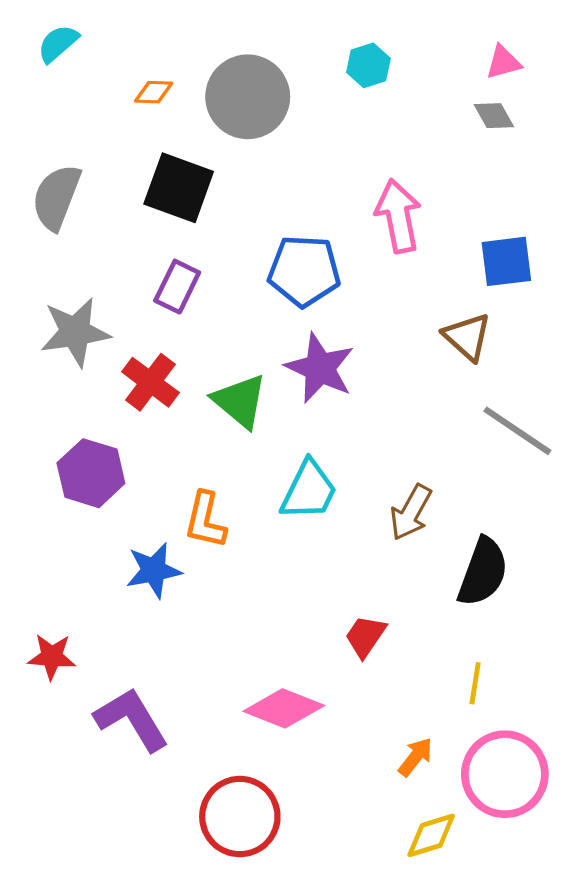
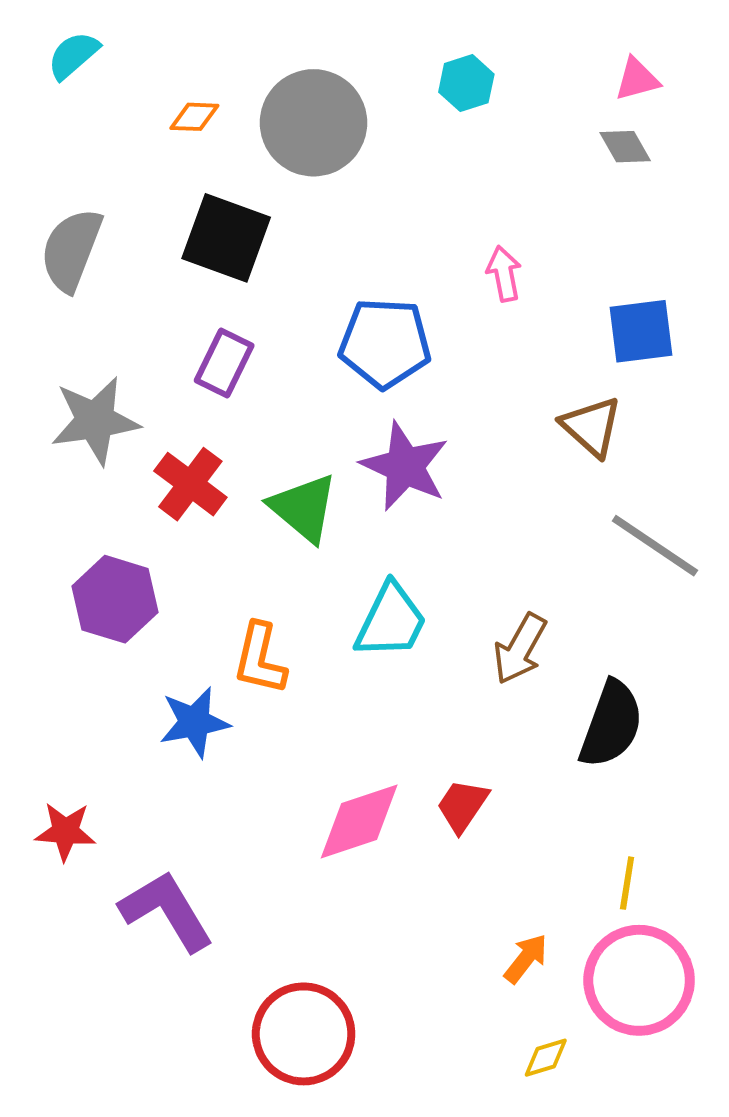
pink arrow: (398, 216) -> (504, 274), size x0.6
yellow line: (475, 683) -> (627, 883), moved
pink diamond: (284, 708) -> (359, 822), moved, turned -40
yellow diamond: (431, 835) -> (546, 1058), size x0.7

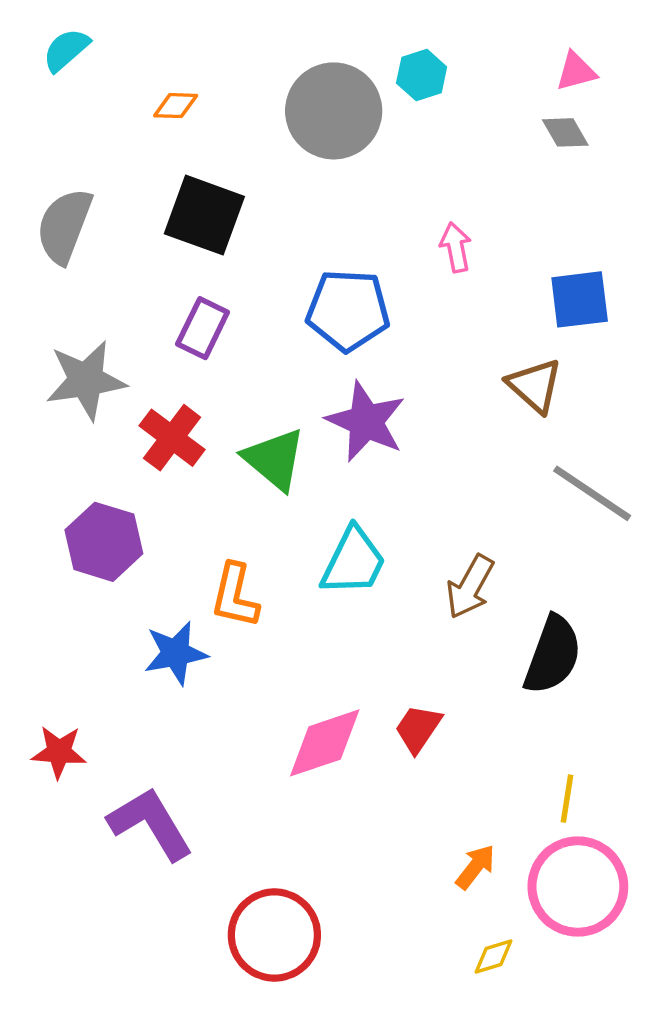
gray circle: (313, 123) -> (334, 111), moved

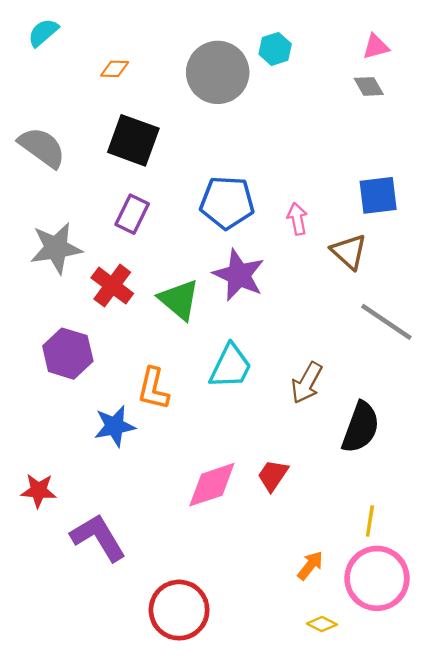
gray semicircle: (64, 226) -> (42, 147), turned 105
pink arrow: (456, 247) -> (297, 219), moved
yellow diamond: (493, 957) -> (322, 624), turned 44

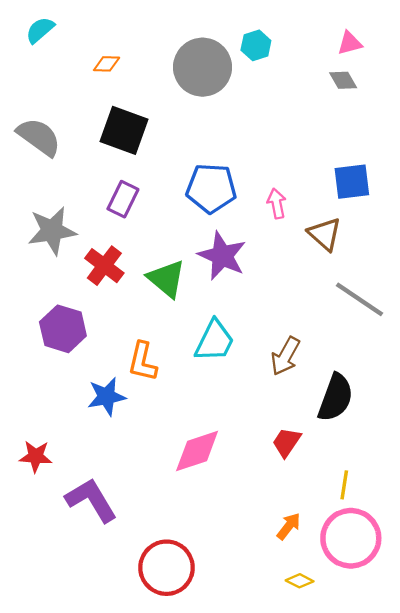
red trapezoid: (273, 475) -> (286, 442), moved

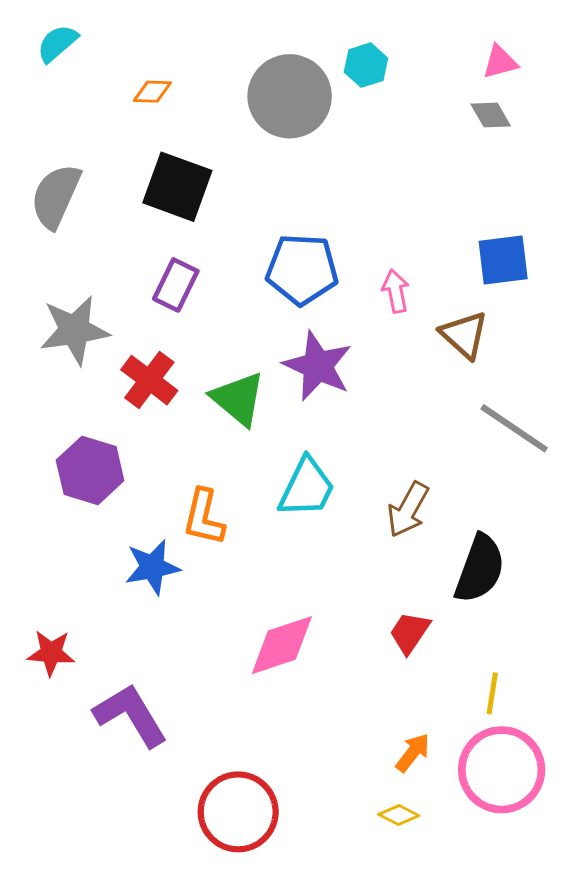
gray semicircle: (39, 137) -> (56, 196), turned -102
yellow diamond: (300, 581) -> (399, 815), moved

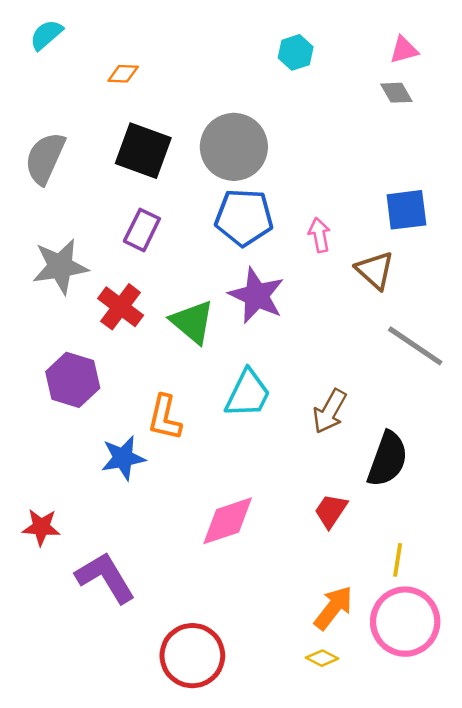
gray circle: (290, 96) -> (234, 147), moved
orange arrow: (413, 753) -> (333, 608), size x1.4

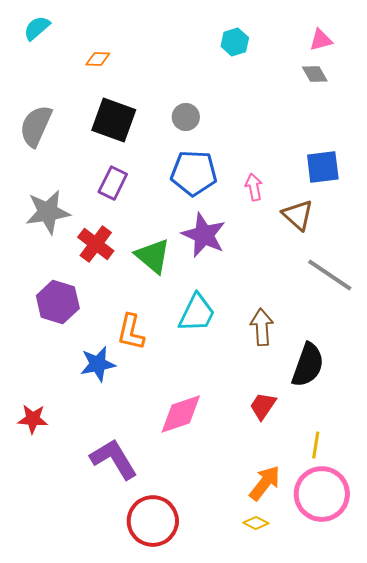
gray circle: (234, 147) -> (186, 117), size x0.5
brown arrow: (330, 411) -> (262, 327), turned 147
purple L-shape: (105, 578) -> (114, 459), moved

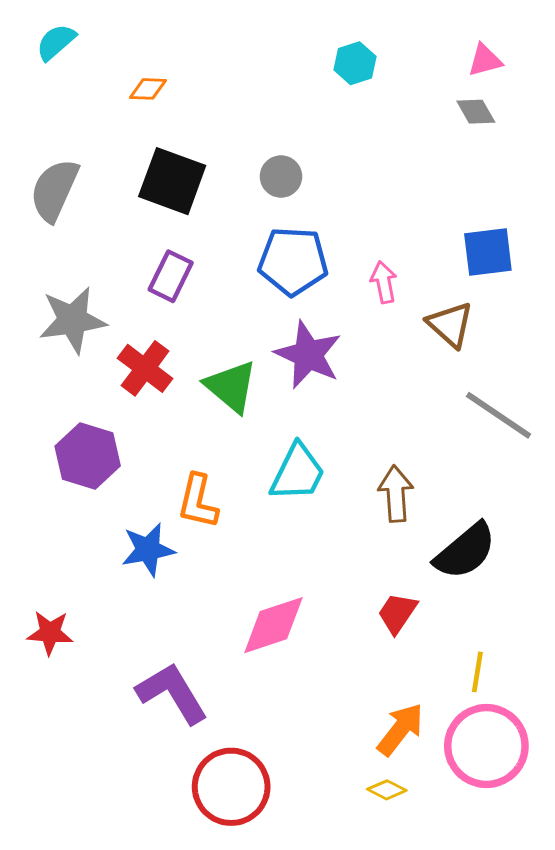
black semicircle: (308, 365) -> (465, 551), turned 30

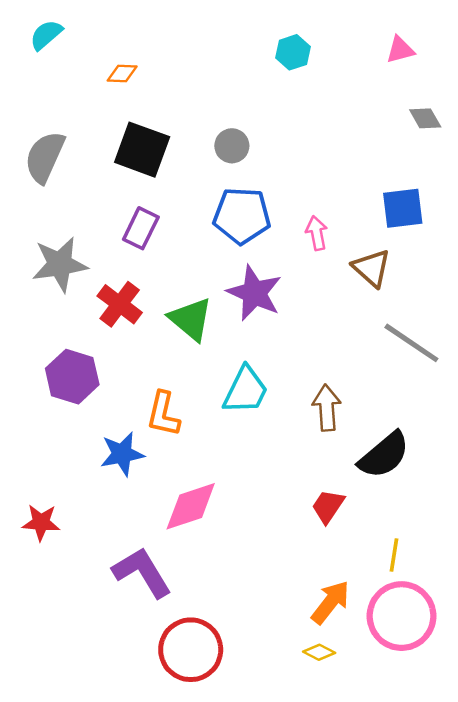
gray diamond: (476, 112) -> (425, 118), moved
pink diamond: (273, 625) -> (191, 506), moved

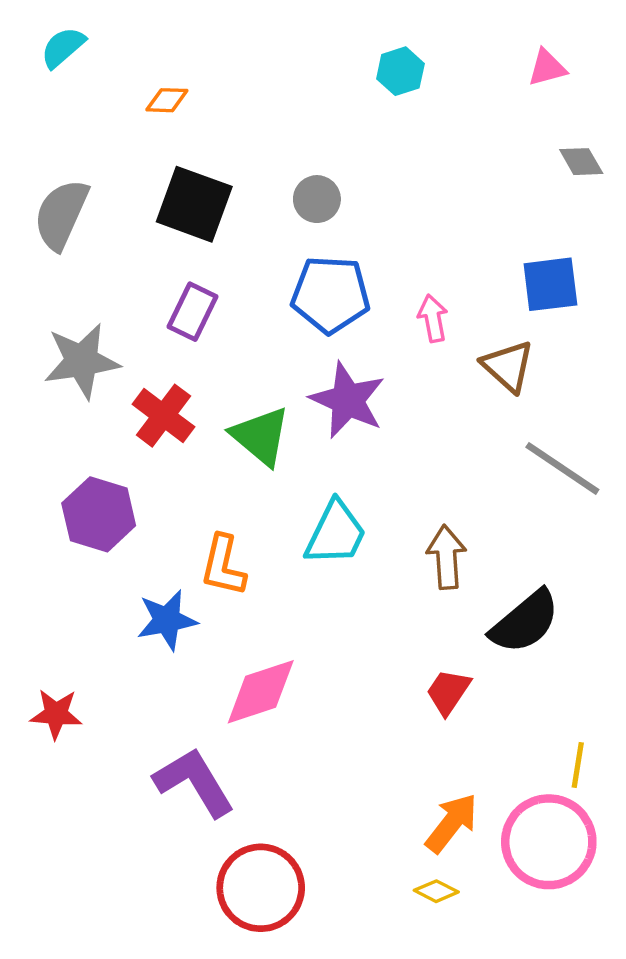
yellow line: (394, 555) -> (578, 765), moved

